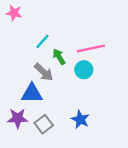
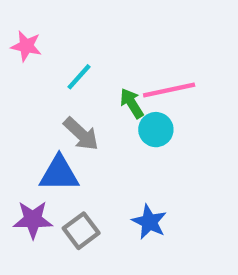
pink star: (14, 13) -> (26, 46), moved
green arrow: (59, 57) -> (132, 103), moved

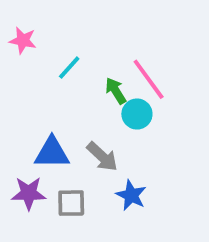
pink line: (169, 90) -> (149, 79), turned 66
gray arrow: (81, 134) -> (102, 157), moved
gray square: (81, 231) -> (71, 203), turned 36

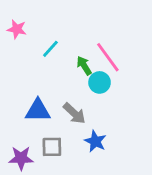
purple star: (29, 193) -> (21, 158), moved

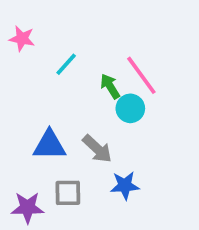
blue star: (95, 141) -> (125, 186), turned -30

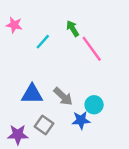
green arrow: (110, 86) -> (73, 29), moved
cyan circle: (130, 108) -> (94, 105), moved
gray square: (68, 193) -> (44, 125), turned 36

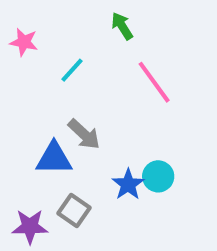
green arrow: (73, 29) -> (122, 26), moved
gray arrow: (63, 96) -> (84, 134), moved
blue star: (81, 120) -> (128, 184), moved, turned -30

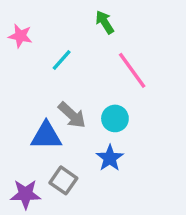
cyan circle: (158, 176) -> (115, 118), moved

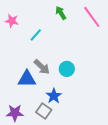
pink line: (132, 70) -> (92, 17), moved
blue star: (110, 158) -> (54, 96), moved
gray square: (63, 180) -> (44, 111), moved

